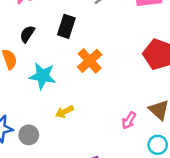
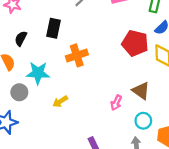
orange cross: (90, 61) -> (77, 55), turned 30
gray circle: (29, 135) -> (19, 92), moved

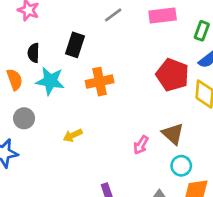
black semicircle: (21, 39) -> (34, 53), turned -32
cyan star: (38, 73) -> (50, 81), moved
cyan circle: (143, 121) -> (181, 166), moved

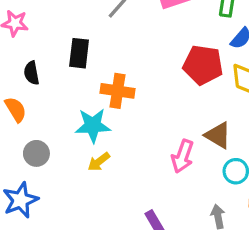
cyan star: (50, 81) -> (93, 125), moved
orange cross: (100, 82) -> (118, 91), turned 32
pink arrow: (141, 145) -> (183, 156), size x1.4

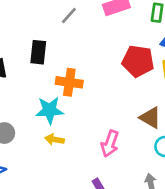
pink arrow: (183, 156) -> (110, 144), moved
yellow arrow: (99, 162) -> (55, 139), turned 48

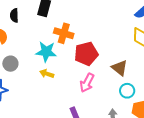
red pentagon: (138, 61) -> (86, 54), moved, turned -30

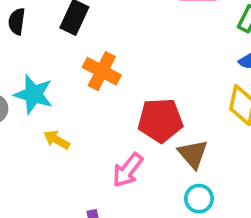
cyan star: (46, 52) -> (34, 94), moved
red pentagon: (86, 54) -> (160, 120), moved

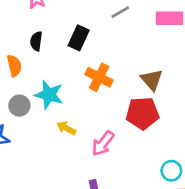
brown triangle: (193, 154) -> (152, 80), moved
pink arrow: (128, 170) -> (103, 143), moved

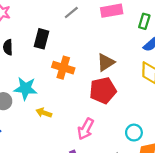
brown triangle: (152, 80) -> (106, 62), turned 48
pink arrow: (103, 143) -> (86, 129), moved

